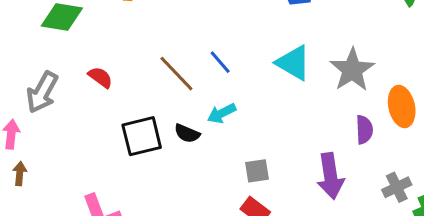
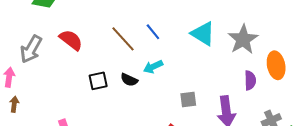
red semicircle: (100, 77) -> (71, 40), size x1.4
black square: (142, 136) -> (98, 81), size x0.7
gray square: (257, 171) -> (188, 100), moved

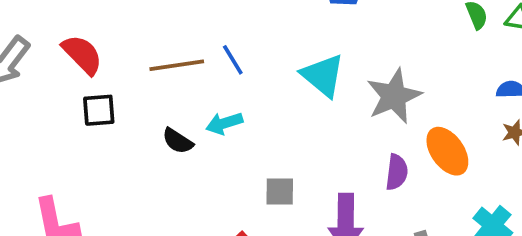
brown line: (123, 39) -> (177, 65), turned -64
orange ellipse: (276, 65) -> (447, 151), turned -32
black square: (98, 81) -> (99, 110), moved

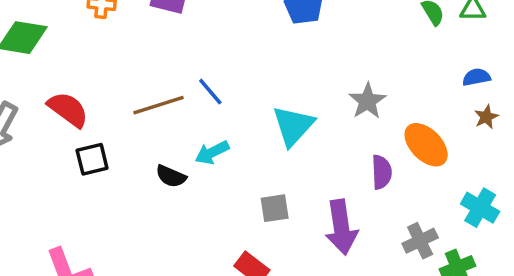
cyan triangle: (323, 76) -> (293, 126), moved, turned 42
gray star: (394, 96) -> (367, 101), size x0.7

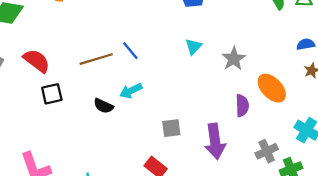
cyan triangle: (293, 126) -> (193, 47), moved, size x0.6

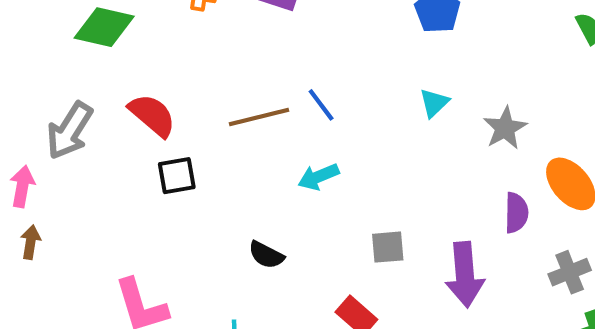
black semicircle: (104, 106) -> (266, 255), moved
gray cross: (267, 151) -> (570, 272), moved

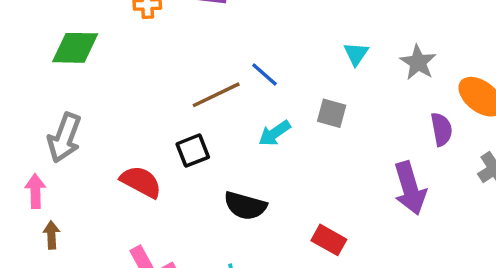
red semicircle: (152, 115) -> (141, 182), moved
black square: (177, 176) -> (193, 151), moved
gray square: (388, 247) -> (332, 113), moved, turned 32
black semicircle: (266, 255) -> (245, 206), size x1.4

